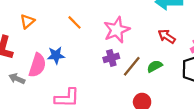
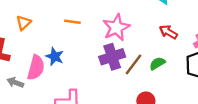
orange line: (75, 22) -> (72, 22), turned -35
blue star: (56, 55) -> (55, 57), turned 30
purple cross: (111, 58) -> (112, 57), size x1.5

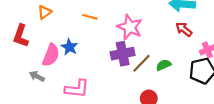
pink star: (116, 27) -> (130, 27), turned -30
red arrow: (168, 32) -> (184, 29), moved
gray arrow: (15, 82) -> (37, 76), moved

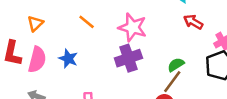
orange line: (90, 17) -> (87, 22), turned 32
pink semicircle: (51, 55) -> (37, 60), moved
brown line: (141, 63) -> (172, 82), moved

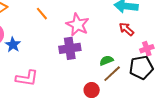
blue star: (68, 59) -> (13, 45), moved
brown line: (172, 82) -> (112, 74), moved

